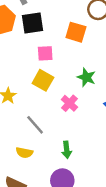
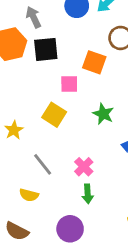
pink square: (45, 53) -> (69, 84), moved
pink cross: (69, 103) -> (84, 167), moved
green arrow: (67, 150) -> (88, 194), moved

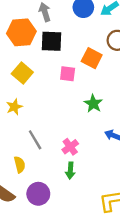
yellow square: (54, 115) -> (22, 73), moved
yellow semicircle: (29, 195) -> (20, 165), turned -126
purple circle: (70, 229) -> (38, 194), moved

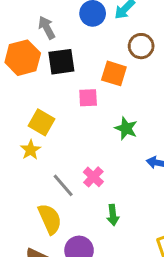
yellow square: (22, 73) -> (42, 122), moved
pink cross: (70, 147) -> (93, 177), moved
yellow semicircle: (20, 165) -> (50, 219), size x1.5

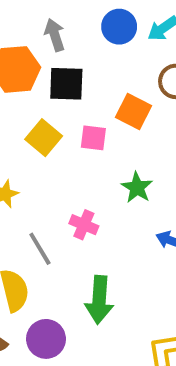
yellow square: (42, 122) -> (44, 138), moved
pink cross: (93, 177) -> (84, 225), moved, turned -30
green arrow: (113, 215) -> (99, 300), size x1.6

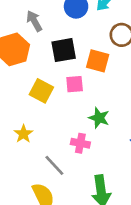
black square: (66, 84) -> (64, 50), moved
green star: (137, 188) -> (99, 118), moved

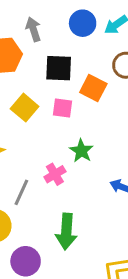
pink cross: (80, 143) -> (55, 174), turned 36
gray line: (54, 165) -> (21, 192), turned 55

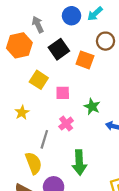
black square: (59, 68) -> (59, 49), turned -30
pink square: (63, 108) -> (63, 93), moved
green star: (81, 151) -> (92, 107), moved

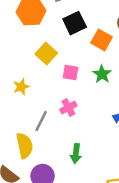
green star: (92, 107) -> (102, 74), moved
green arrow: (79, 162) -> (76, 153), size x0.7

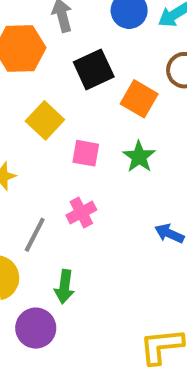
green arrow: (76, 153) -> (64, 287), moved

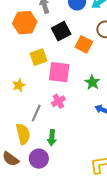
yellow square: (45, 120) -> (39, 57), turned 30
pink square: (86, 153) -> (59, 72), size x1.6
green star: (139, 157) -> (92, 82), moved

